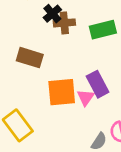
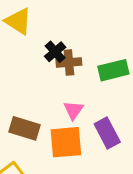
brown rectangle: (30, 58) -> (24, 128), moved
pink triangle: (86, 97) -> (74, 110), moved

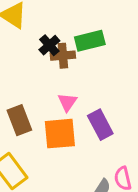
green rectangle: (113, 70) -> (90, 41), moved
brown rectangle: (24, 128) -> (19, 120), turned 52

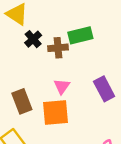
black cross: (49, 45) -> (33, 39), moved
purple rectangle: (100, 125) -> (104, 89), moved

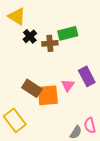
pink triangle: (62, 86) -> (68, 85), moved
brown rectangle: (22, 101) -> (32, 88), moved, turned -36

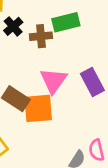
pink triangle: (68, 85) -> (53, 81), moved, size x1.5

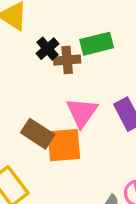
black cross: (13, 26) -> (47, 49), moved

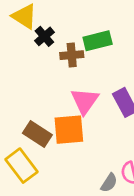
black cross: (47, 49) -> (44, 36), moved
brown rectangle: (38, 134) -> (37, 134), moved

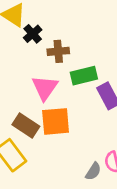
green rectangle: (98, 41) -> (84, 76), moved
pink triangle: (85, 101) -> (45, 88), moved

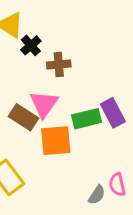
green rectangle: (84, 76) -> (87, 119), moved
brown rectangle: (26, 126) -> (24, 117), moved

